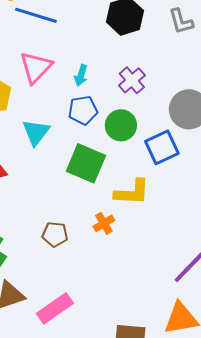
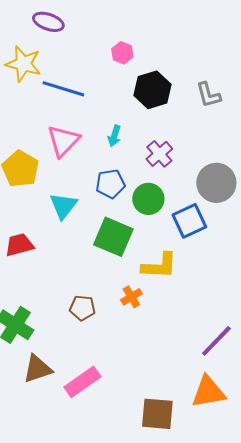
cyan arrow: (81, 75) -> (114, 136), moved

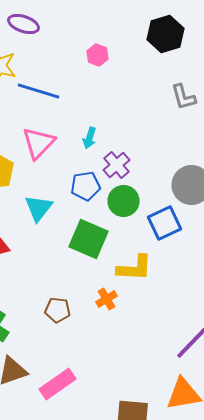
black hexagon: (152, 90) -> (166, 34), moved
purple cross: (159, 154) -> (116, 165), moved

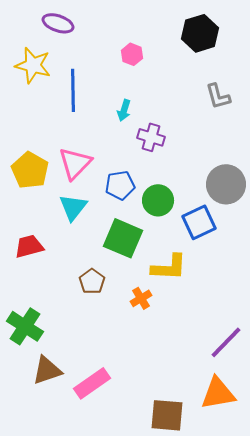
blue line: (38, 91) -> (73, 90), turned 72
cyan arrow: (90, 138) -> (124, 110), moved
pink triangle: (38, 143) -> (75, 163), moved
purple cross: (116, 165) -> (151, 137), moved, turned -32
brown pentagon: (58, 310) -> (92, 281), moved, turned 30

